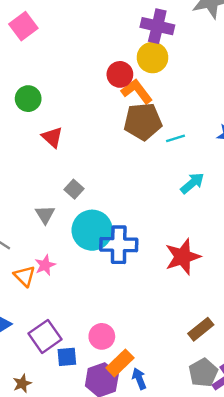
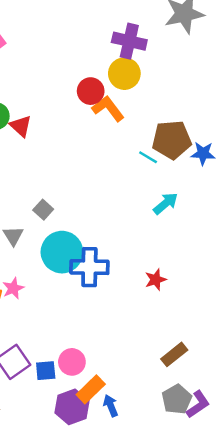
brown pentagon: (143, 122) -> (172, 140), moved
red triangle: (52, 137) -> (21, 126), moved
cyan line: (175, 138) -> (148, 157), turned 48
red star: (183, 257) -> (156, 280), size x0.6
blue square: (67, 357) -> (46, 371), moved

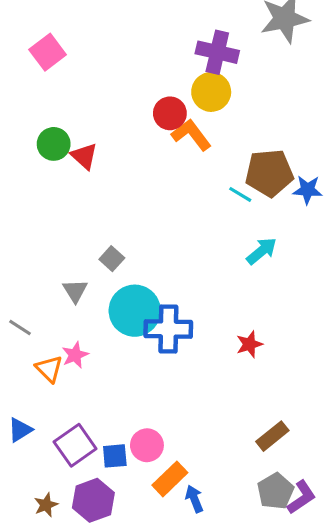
purple hexagon: (72, 407) -> (93, 500), moved

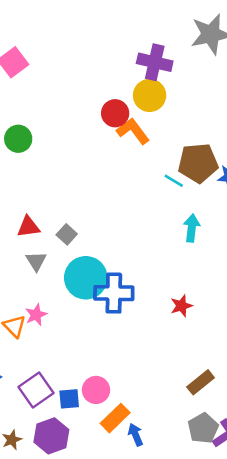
red triangle: (84, 156) -> (28, 227), moved, turned -50
cyan arrow: (262, 251) -> (192, 228), turned -44

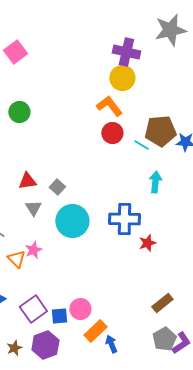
red circle: (115, 113) -> (112, 133), moved
blue cross: (114, 293) -> (124, 219), moved

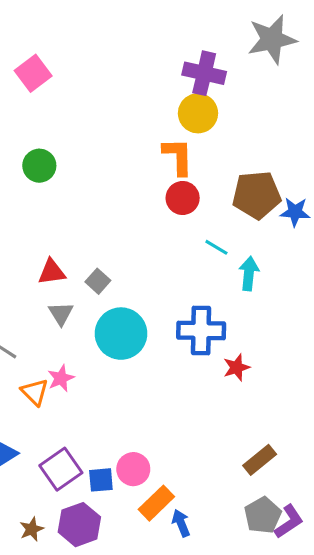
orange L-shape: (109, 106) -> (178, 156), turned 36
cyan line: (141, 145) -> (216, 247), moved

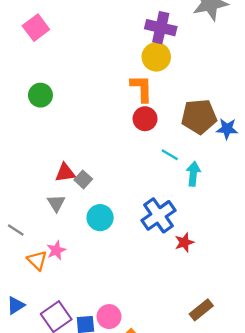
red triangle: (52, 272) -> (65, 173), moved
blue cross: (201, 330) -> (158, 215), turned -36
cyan circle: (121, 334) -> (100, 218), size x0.7

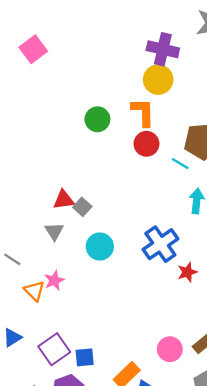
green circle: (40, 95) -> (97, 119), moved
cyan line: (170, 155) -> (180, 164), moved
pink circle: (109, 317) -> (170, 349), moved

